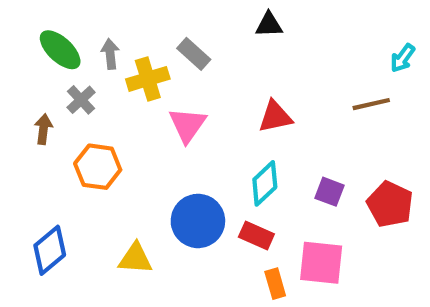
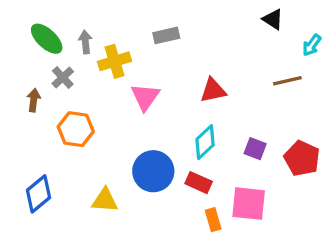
black triangle: (269, 25) -> (273, 19), moved, turned 35
gray rectangle: (194, 54) -> (166, 35), moved, turned -55

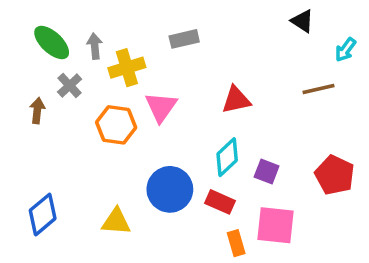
orange hexagon: (76, 129) -> (116, 125), moved
purple square: (255, 149) -> (267, 171), moved

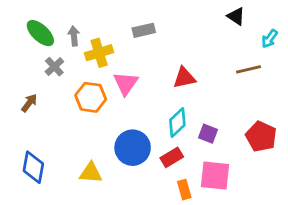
brown arrow: (37, 111) -> (29, 103), moved, turned 30
red rectangle: (220, 202) -> (172, 157), turned -55
blue diamond: (43, 214) -> (33, 167), turned -40

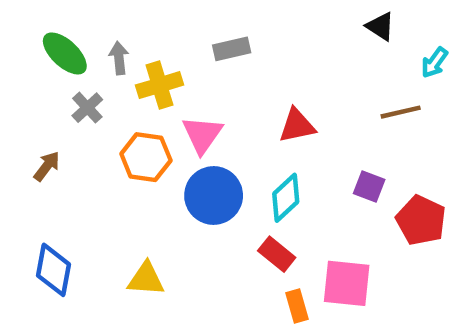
purple square: (208, 134) -> (369, 186), moved
blue circle: (133, 148) -> (214, 196), moved
red rectangle: (172, 157) -> (277, 254), turned 70

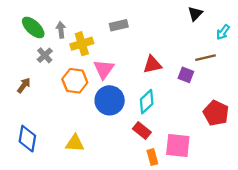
black triangle: (380, 26) -> (195, 14), turned 42
purple square: (369, 186) -> (186, 75), moved

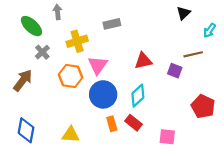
gray arrow: (61, 30) -> (58, 12), moved
brown arrow: (24, 85) -> (23, 80), size x1.5
pink square: (178, 146) -> (167, 137), size x0.7
orange rectangle: (152, 157) -> (112, 124), moved

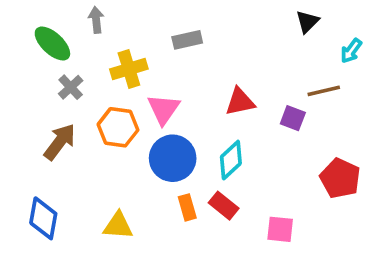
brown arrow: (23, 80) -> (60, 142), moved

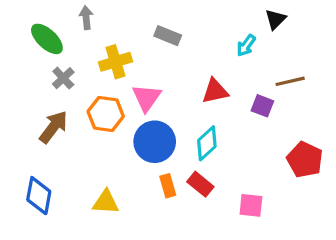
gray rectangle: (187, 40) -> (168, 36), turned 35
cyan arrow: (351, 51) -> (246, 45), moved

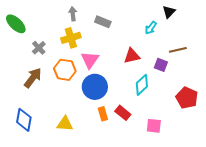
gray arrow: (86, 18) -> (73, 14), moved
green ellipse: (47, 39) -> (16, 24), moved
cyan diamond: (207, 143) -> (142, 85), moved

